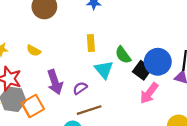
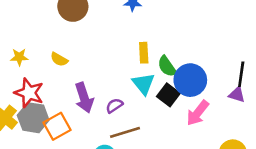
yellow rectangle: (91, 43) -> (144, 53), moved
blue circle: (158, 62) -> (190, 80), moved
black square: (142, 70) -> (168, 95), moved

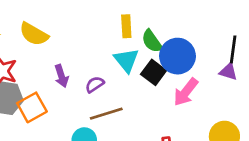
yellow semicircle: (59, 59) -> (34, 34), size x1.5
purple arrow: (84, 98) -> (61, 76), size x0.7

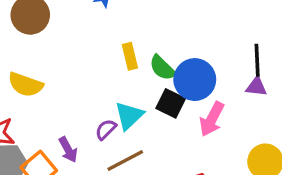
cyan triangle: (126, 60) -> (129, 116), moved, turned 36
purple arrow: (61, 76) -> (68, 150), moved

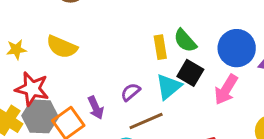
yellow rectangle: (130, 56) -> (160, 47), moved
blue circle: (195, 80) -> (237, 48), moved
cyan triangle: (129, 116) -> (169, 87), moved

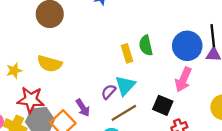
green semicircle: (185, 41) -> (146, 45), turned 36
black square: (190, 73) -> (163, 105), moved
cyan triangle: (169, 87) -> (125, 85), moved

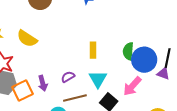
green semicircle: (146, 45) -> (128, 51), moved
cyan triangle: (125, 85) -> (98, 79), moved, turned -30

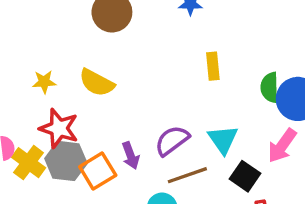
yellow rectangle: (93, 50) -> (213, 66), moved
purple semicircle: (68, 77) -> (172, 141), size x1.5

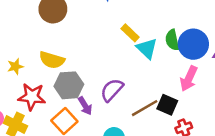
yellow rectangle: (213, 66) -> (130, 33), turned -30
cyan triangle: (223, 140) -> (147, 49), moved
gray hexagon: (66, 161) -> (69, 85), moved
brown line: (187, 175) -> (145, 108), moved

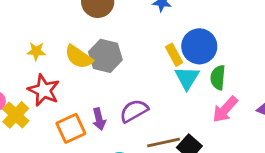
blue circle: (193, 44) -> (199, 46), moved
pink arrow: (189, 79) -> (225, 109), moved
gray hexagon: (69, 85) -> (105, 56), moved

